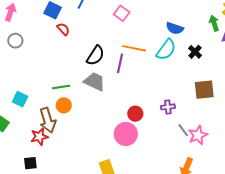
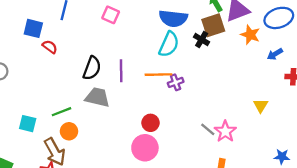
blue semicircle: (175, 28) -> (173, 18), size x1.4
orange line: (134, 48) -> (158, 75), moved
brown square: (204, 90) -> (213, 25), moved
cyan square: (20, 99) -> (28, 124), moved
purple cross: (168, 107) -> (176, 82), moved

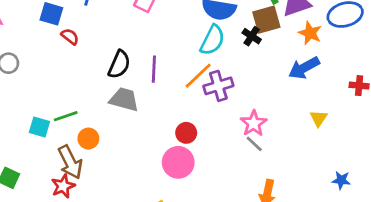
blue arrow: (275, 54) -> (304, 68), moved, size x1.6
orange line: (158, 75) -> (198, 76), turned -45
purple cross: (176, 82) -> (218, 86), size x1.5
green line: (62, 112) -> (66, 116), moved
pink star: (225, 131) -> (254, 123), moved

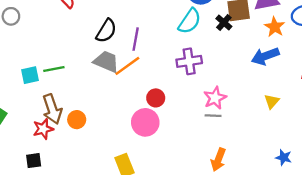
orange line: (198, 76) -> (127, 66), moved
cyan square: (39, 127) -> (30, 75), turned -36
orange circle: (88, 139) -> (77, 120), moved
gray line: (254, 144) -> (213, 116), turned -49

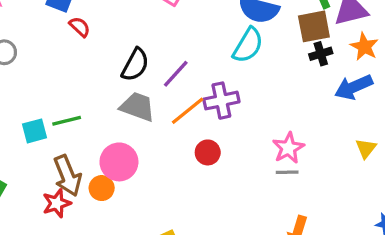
black cross: (224, 22) -> (321, 54), moved, turned 35
purple line: (136, 39) -> (176, 74), turned 35
purple cross: (189, 61) -> (221, 101), moved
orange line: (127, 66) -> (188, 111), moved
pink circle: (145, 122) -> (119, 162), moved

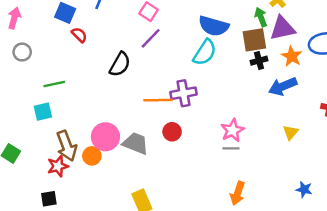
purple line: (176, 74) -> (151, 38), moved
gray trapezoid: (137, 107) -> (136, 143), moved
orange line: (188, 111) -> (158, 100), turned 36
green line: (67, 121) -> (54, 84), moved

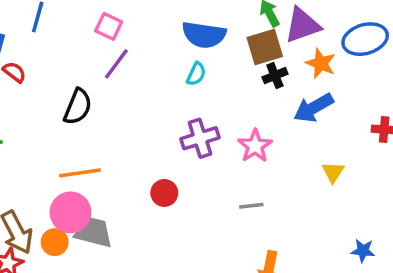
cyan semicircle: (205, 52) -> (196, 74), size x0.6
purple cross: (184, 93) -> (200, 138), moved
orange line: (158, 100) -> (80, 173), moved
pink star: (233, 130) -> (255, 146), moved
gray trapezoid: (136, 143) -> (94, 232), moved

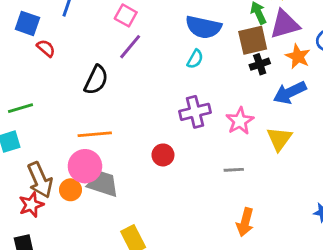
yellow triangle: (333, 172) -> (279, 139), moved, size x1.4

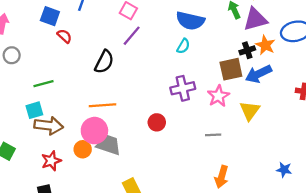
brown square: (253, 40) -> (231, 69), moved
black cross: (260, 64) -> (247, 50), moved
brown arrow: (40, 180) -> (49, 126), moved, turned -60

